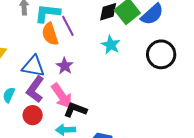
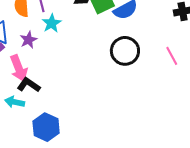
cyan star: (111, 45) -> (52, 23), moved

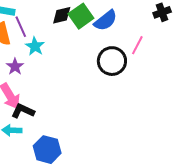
pink line: (172, 56) -> (137, 45), moved, turned 66

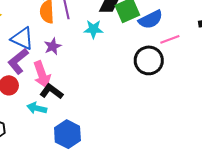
pink line: (137, 45) -> (170, 39), moved, turned 30
cyan star: (35, 46) -> (93, 29), moved, turned 30

